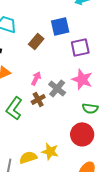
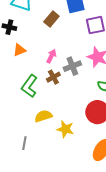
gray cross: (57, 88) -> (72, 66), turned 30
yellow semicircle: (28, 157) -> (43, 116), moved

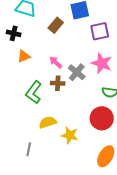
pink arrow: (51, 56) -> (56, 62), turned -72
gray cross: (72, 66) -> (77, 72), turned -30
brown cross: (53, 77) -> (58, 83), turned 32

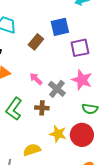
brown cross: (58, 83) -> (42, 108), moved
yellow semicircle: (48, 122) -> (32, 150), moved
yellow star: (70, 135) -> (58, 134), moved

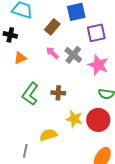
pink arrow: (36, 79) -> (52, 53), moved
gray cross: (57, 89) -> (73, 55), moved

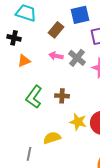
pink arrow: (52, 53) -> (56, 56), turned -32

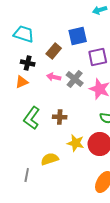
black cross: (14, 38) -> (28, 63), moved

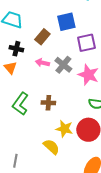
orange triangle: (22, 82) -> (10, 68), turned -48
yellow semicircle: (50, 159) -> (51, 147), moved, turned 60

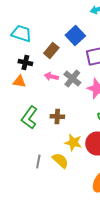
blue square: (66, 22) -> (75, 36), turned -30
orange triangle: (10, 68) -> (19, 82), turned -40
gray line: (15, 161) -> (38, 162), moved

